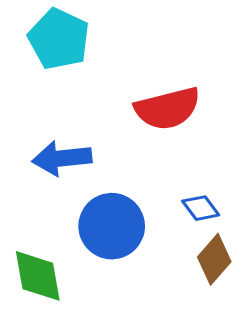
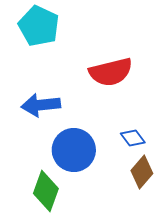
green diamond: (38, 276) -> (46, 191), moved, turned 30

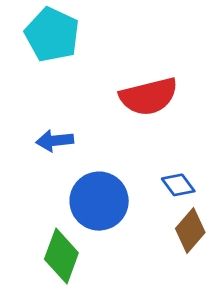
blue arrow: (41, 105) -> (55, 141), size x0.7

